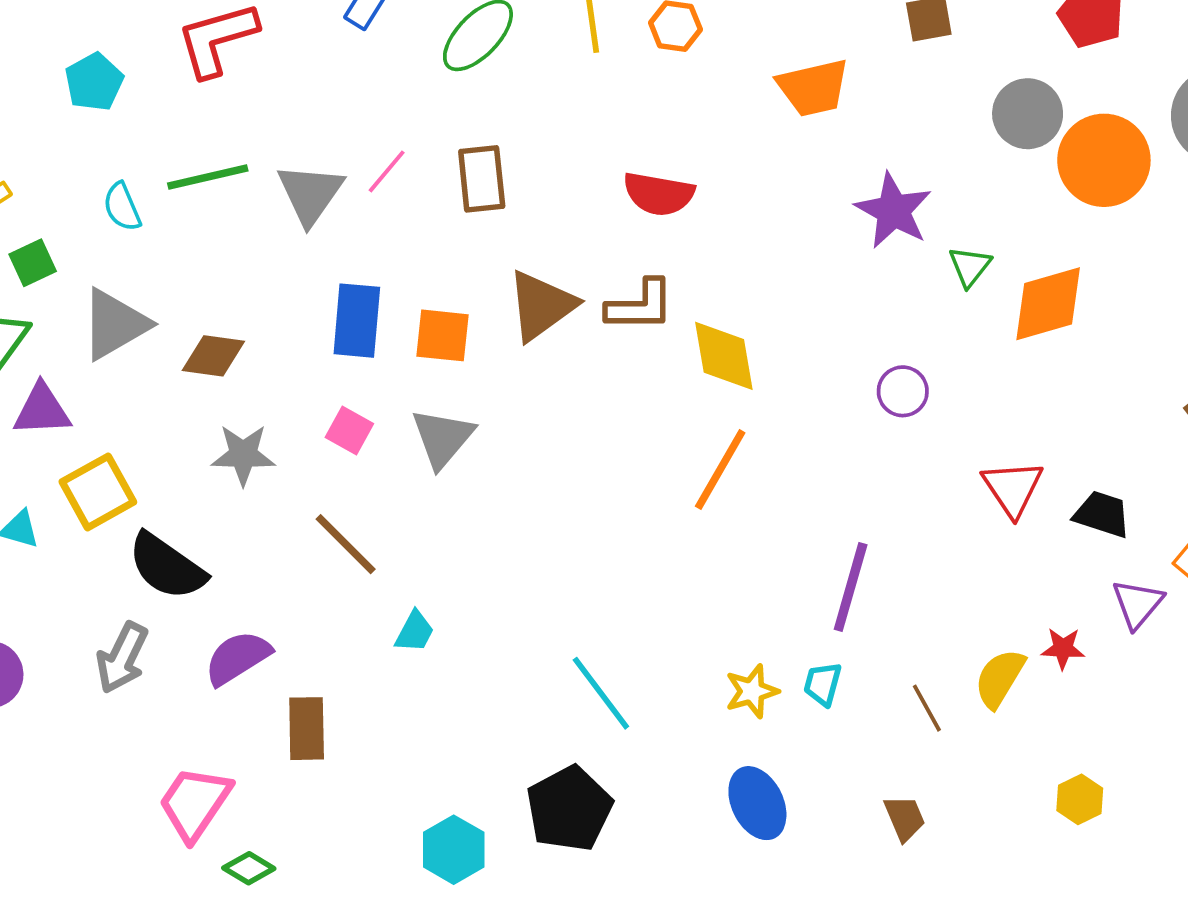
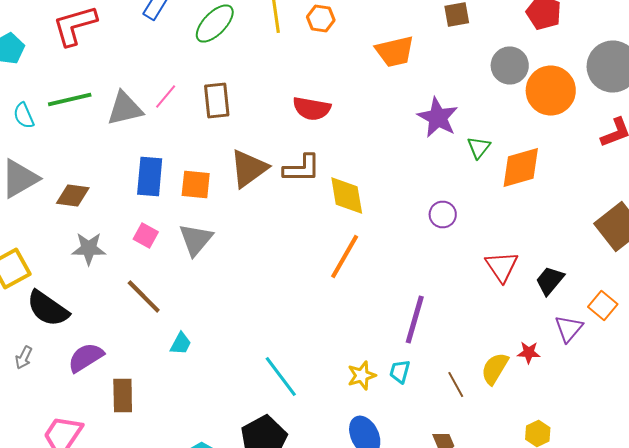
gray triangle: (310, 194) -> (125, 108), turned 42
black trapezoid: (1102, 514) -> (550, 280), turned -68
gray arrow: (122, 658) -> (24, 358), size x0.6

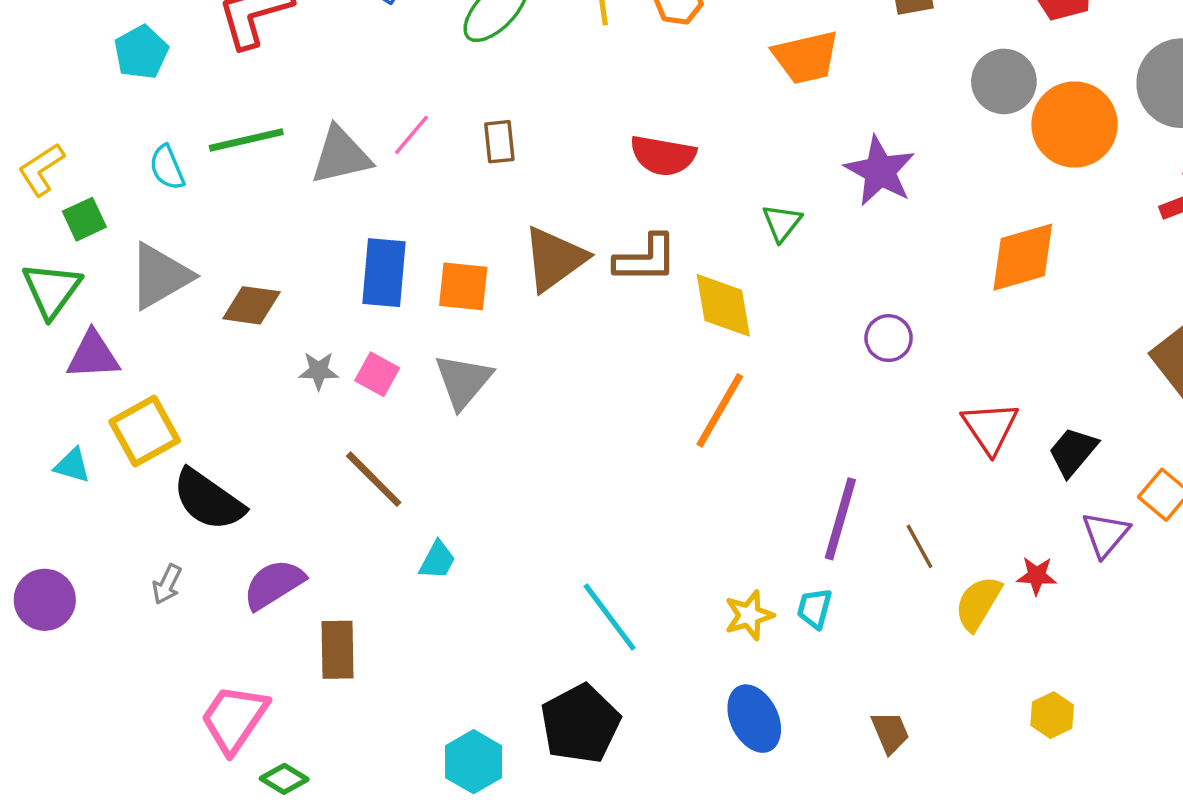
brown rectangle: (217, 100) -> (499, 142), size x0.7
green triangle: (479, 148) -> (782, 223), moved
gray star: (89, 248) -> (319, 371), moved, size x0.7
brown line: (456, 384) -> (920, 546), moved

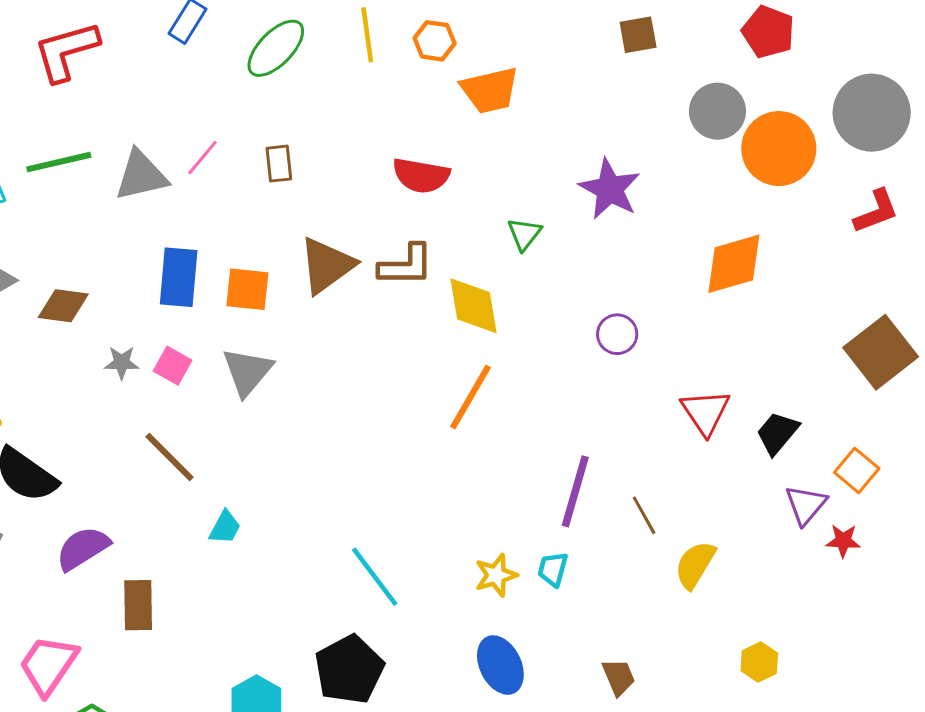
orange trapezoid: (806, 57) -> (490, 90), moved
red star: (1037, 576) -> (843, 541), moved

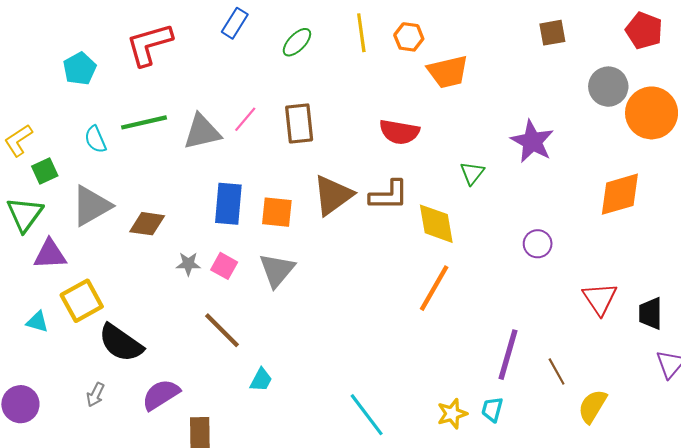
green ellipse: (276, 48) -> (297, 42), size x0.7
brown rectangle: (279, 164) -> (299, 123), size x1.5
black trapezoid: (777, 433) -> (650, 313), turned -40

